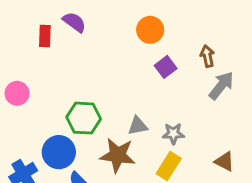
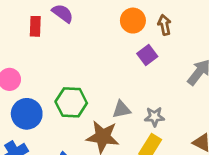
brown arrow: (207, 56) -> (164, 25), moved
blue circle: (59, 152) -> (27, 114), moved

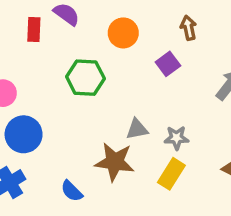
orange circle: (133, 21) -> (123, 33), moved
green hexagon: (71, 102) -> (85, 78), moved

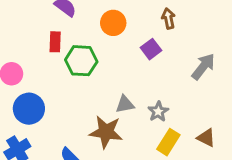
red rectangle: (34, 30) -> (55, 42), moved
gray star: (176, 138) -> (158, 112), turned -30
yellow rectangle: (171, 174) -> (168, 142), moved

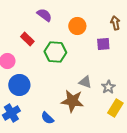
red rectangle: (55, 42) -> (27, 39), moved, turned -48
purple square: (151, 49) -> (103, 44), turned 32
gray triangle: (125, 104) -> (85, 82), turned 32

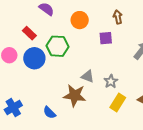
blue circle: (19, 85) -> (34, 58), moved

